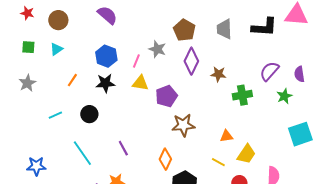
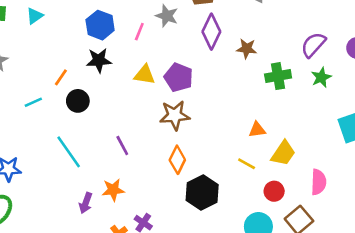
orange line: (72, 80) -> (61, 77), moved
yellow triangle: (140, 83) -> (145, 75), moved
purple pentagon: (166, 96) -> (179, 77), turned -30
green star: (284, 96) -> (321, 77), moved
brown star: (183, 125) -> (175, 115), moved

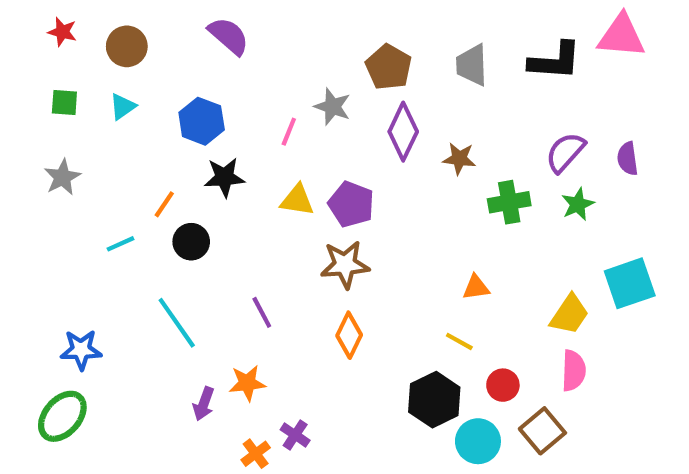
blue hexagon: (100, 25) -> (202, 121), moved
yellow trapezoid: (283, 153) -> (569, 314), moved
black hexagon: (202, 193) -> (434, 400), moved

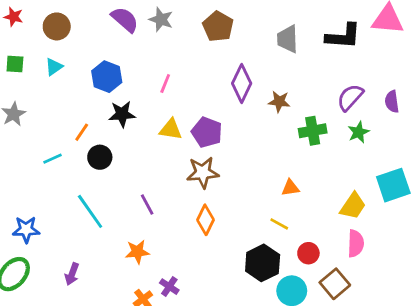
brown pentagon: (389, 67) -> (218, 26), moved
gray star: (333, 107) -> (161, 20), moved
purple arrow: (204, 404) -> (72, 274), moved

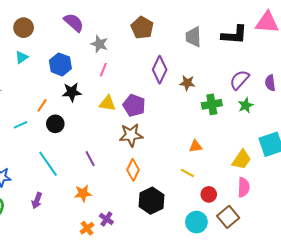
gray star: (161, 20) -> (99, 44), moved
black hexagon: (263, 263) -> (151, 201), moved
purple arrow: (72, 274) -> (37, 201), moved

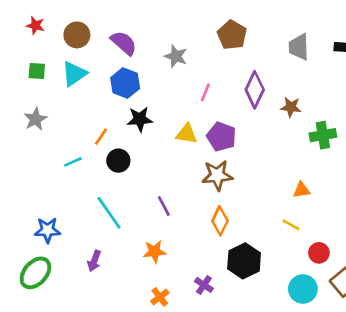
purple semicircle: (74, 23) -> (124, 43), moved
cyan triangle: (22, 57) -> (74, 74), size x1.5
pink line: (103, 70) -> (205, 92), moved
purple cross: (106, 219) -> (204, 285), moved

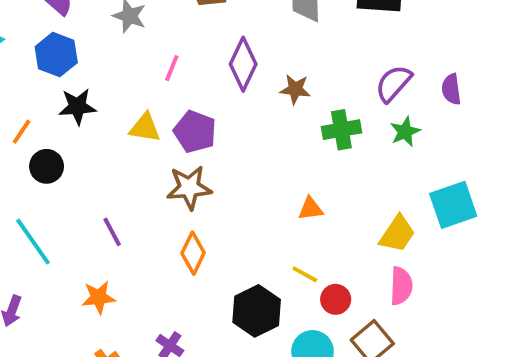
yellow line: (291, 225) -> (305, 274), moved
black hexagon: (244, 261) -> (257, 311), moved

